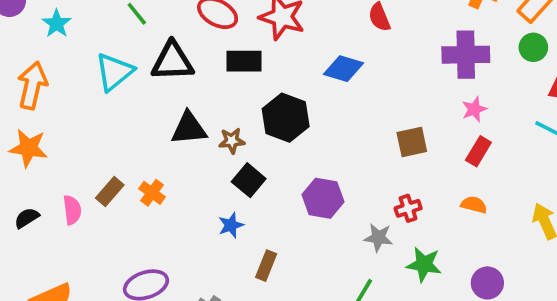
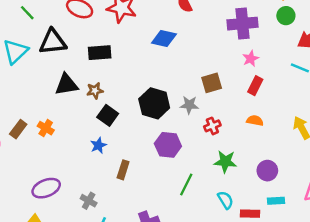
black rectangle: (244, 61) -> (100, 53), moved
black hexagon: (286, 118) -> (154, 103), moved
purple hexagon: (323, 198) -> (168, 145), moved
gray star: (378, 237) -> (189, 105), moved

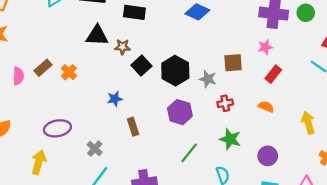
green circle: (286, 16) -> (306, 13), moved
pink star: (251, 59) -> (265, 47), moved
black square: (108, 115) -> (141, 66), moved
brown rectangle: (123, 170) -> (133, 127), turned -48

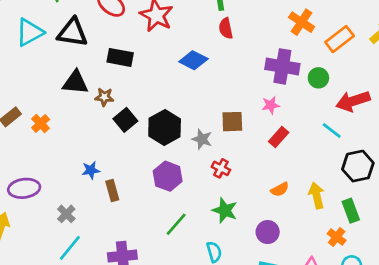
green circle: (306, 13) -> (318, 78), moved
blue star: (115, 99) -> (91, 170), moved
red cross: (225, 103) -> (221, 168), turned 35
orange semicircle: (266, 107) -> (280, 189), moved, turned 126

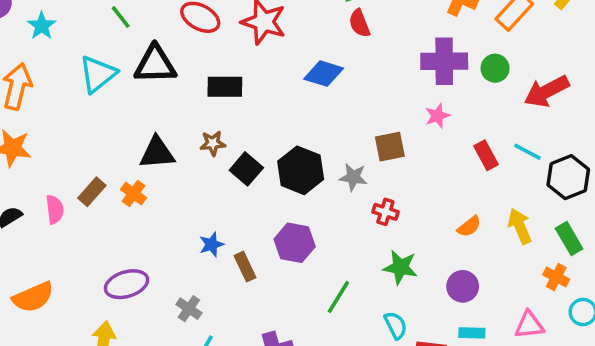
black triangle: (75, 82) -> (157, 153), moved
cyan line: (332, 130) -> (527, 152), moved
red rectangle: (279, 137) -> (486, 155), moved, turned -60
purple hexagon: (168, 176) -> (295, 243), moved

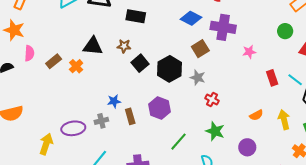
purple cross: (444, 61) -> (223, 27), moved
brown square: (390, 147) -> (200, 49), moved, turned -30
pink semicircle: (55, 209) -> (29, 53), moved
purple ellipse: (126, 284) -> (73, 128), moved
gray cross: (189, 309) -> (101, 121), moved, turned 32

